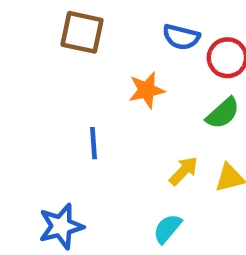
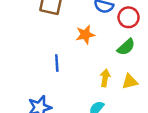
yellow arrow: (184, 171) -> (105, 78), turned -35

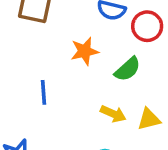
green semicircle: (126, 47) -> (127, 69), moved
yellow arrow: (105, 78) -> (113, 114), turned 105

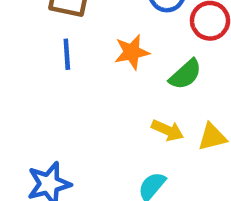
blue line: (43, 92) -> (67, 54), moved

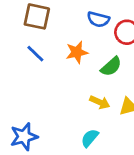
blue line: (67, 54) -> (35, 54), turned -42

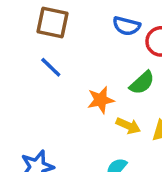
orange star: (77, 52) -> (101, 100), moved

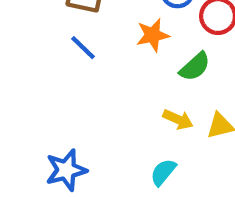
orange star: (101, 100) -> (153, 35), moved

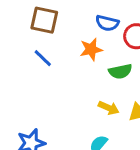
green semicircle: (195, 67) -> (120, 71), turned 30

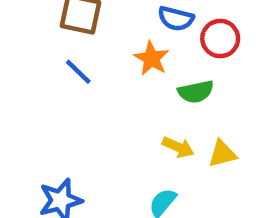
orange star: (91, 49) -> (151, 58), turned -30

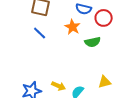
yellow arrow: (178, 147) -> (59, 86), moved
yellow triangle: (222, 154) -> (105, 82), moved

